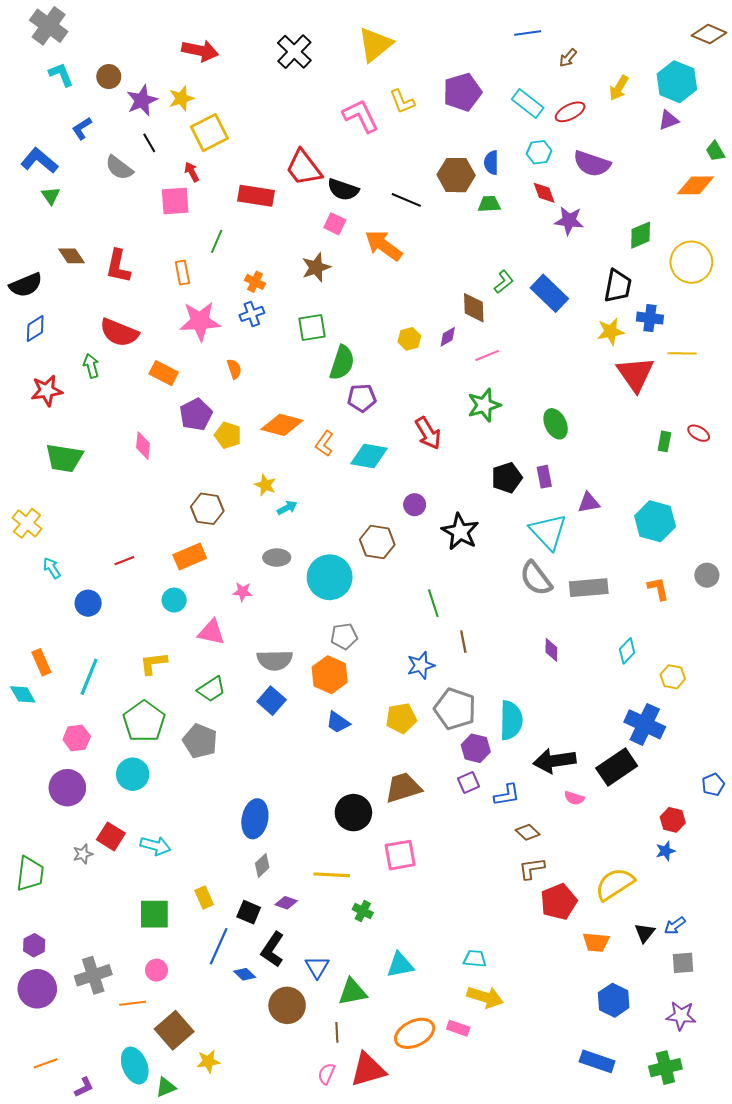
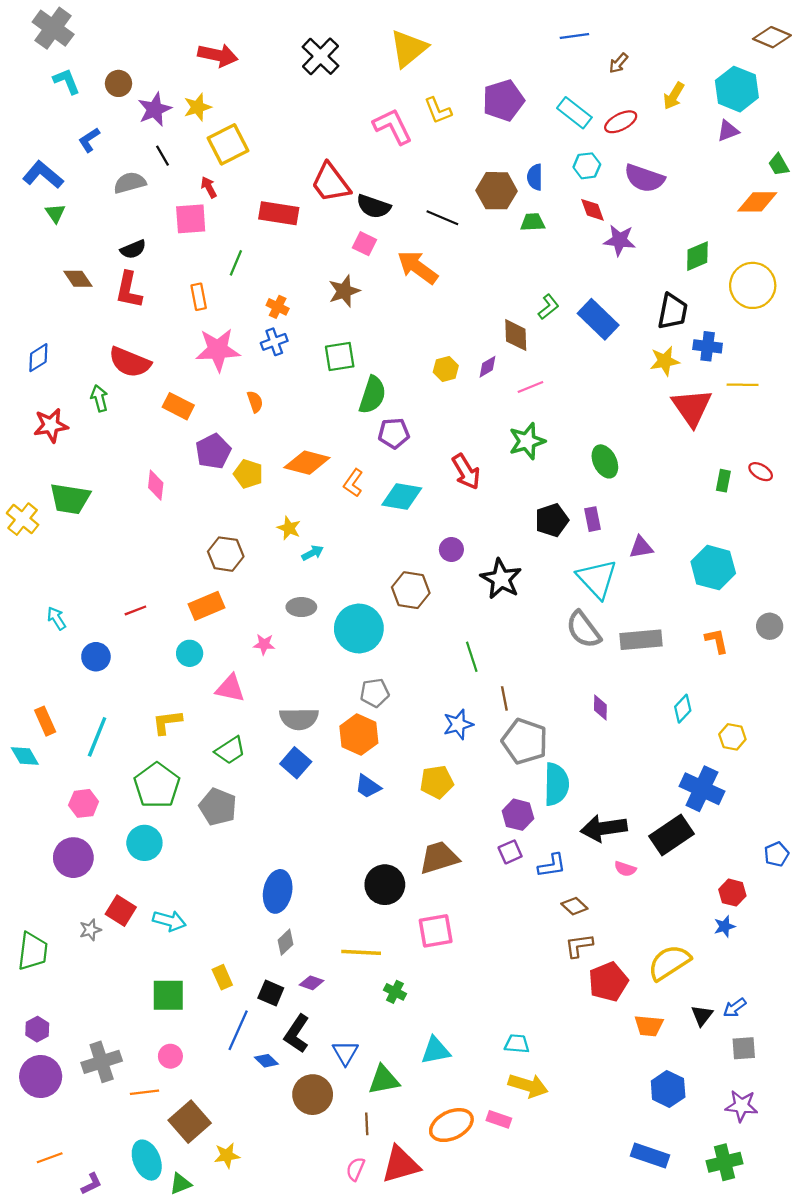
gray semicircle: (119, 168) -> (130, 183), turned 128
black semicircle: (26, 285) -> (133, 249), moved, size x0.7
yellow cross: (27, 523) -> (23, 519), moved
gray pentagon: (455, 709) -> (525, 741), moved

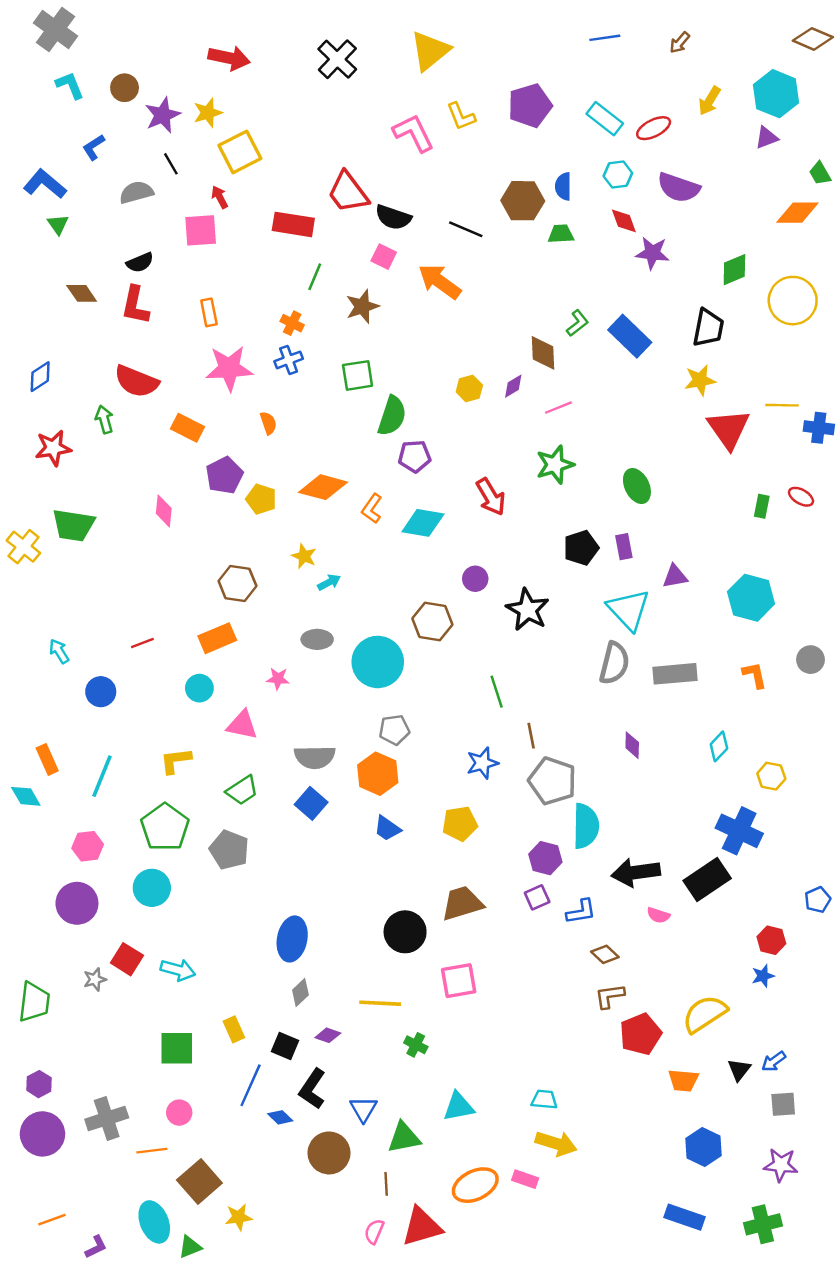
brown arrow: (618, 63) -> (680, 43), moved
green line: (236, 263) -> (315, 277), moved
blue cross: (708, 346) -> (819, 428), moved
gray semicircle: (583, 630) -> (614, 663), turned -129

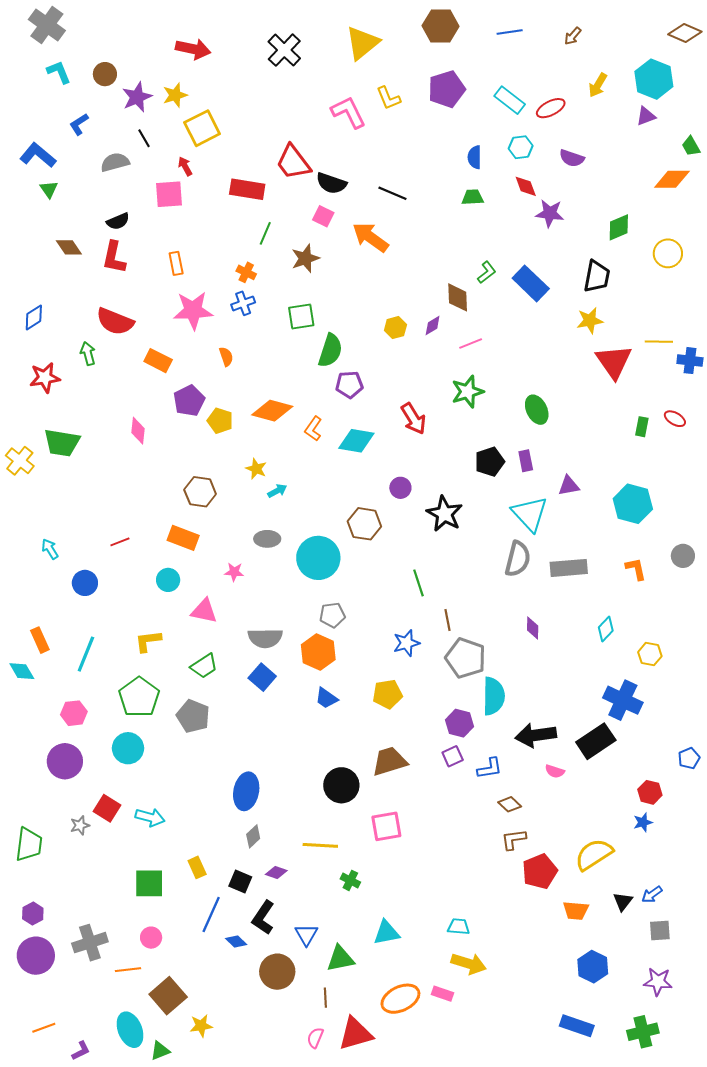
purple semicircle: (679, 188) -> (572, 158), size x0.7
brown hexagon: (523, 201) -> (441, 26), moved
yellow circle: (793, 301) -> (668, 253), size x0.7
orange rectangle: (217, 638) -> (183, 538), turned 44

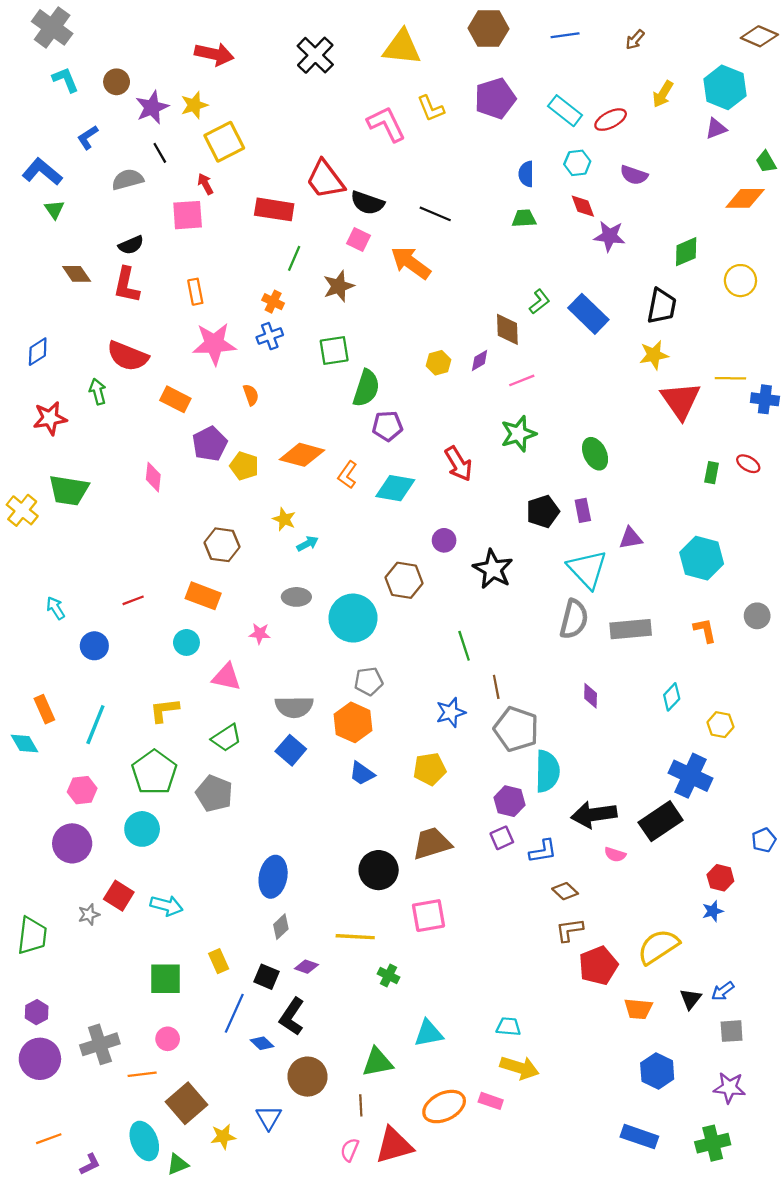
yellow triangle: (362, 43) -> (402, 47), turned 45
blue triangle: (306, 935) -> (269, 1118), moved

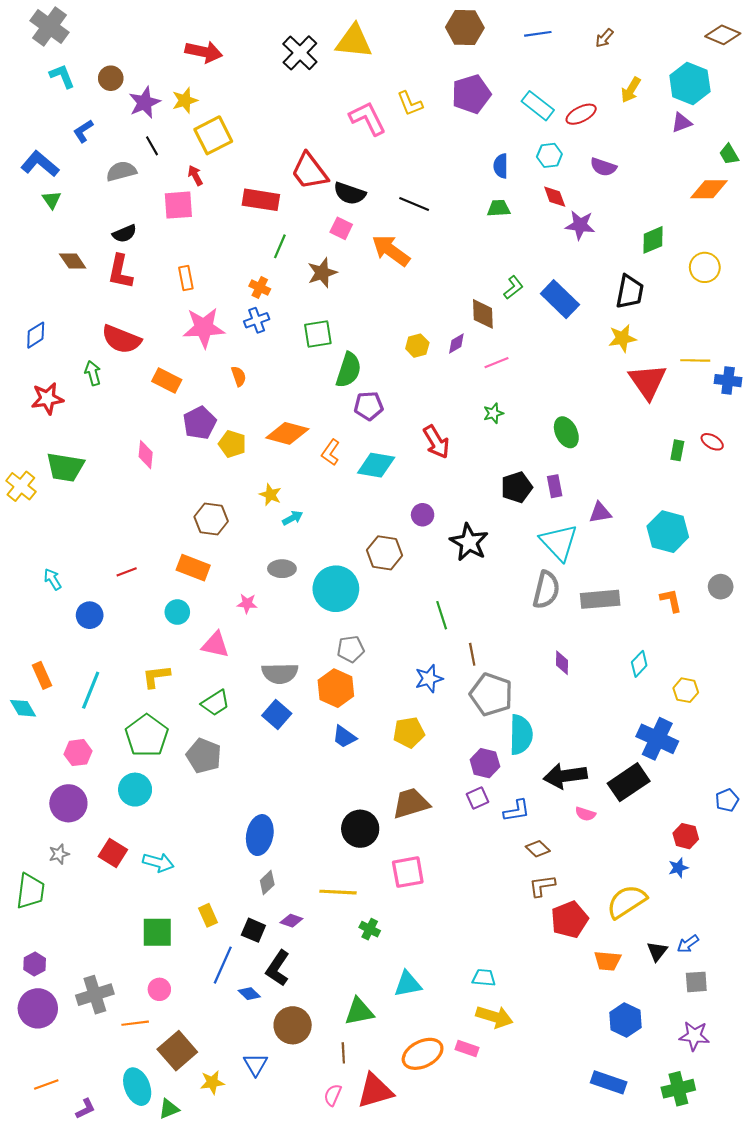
yellow triangle: (402, 47) -> (354, 41), moved
green star: (518, 434) -> (493, 413), size x0.6
gray star: (89, 914) -> (59, 854), moved

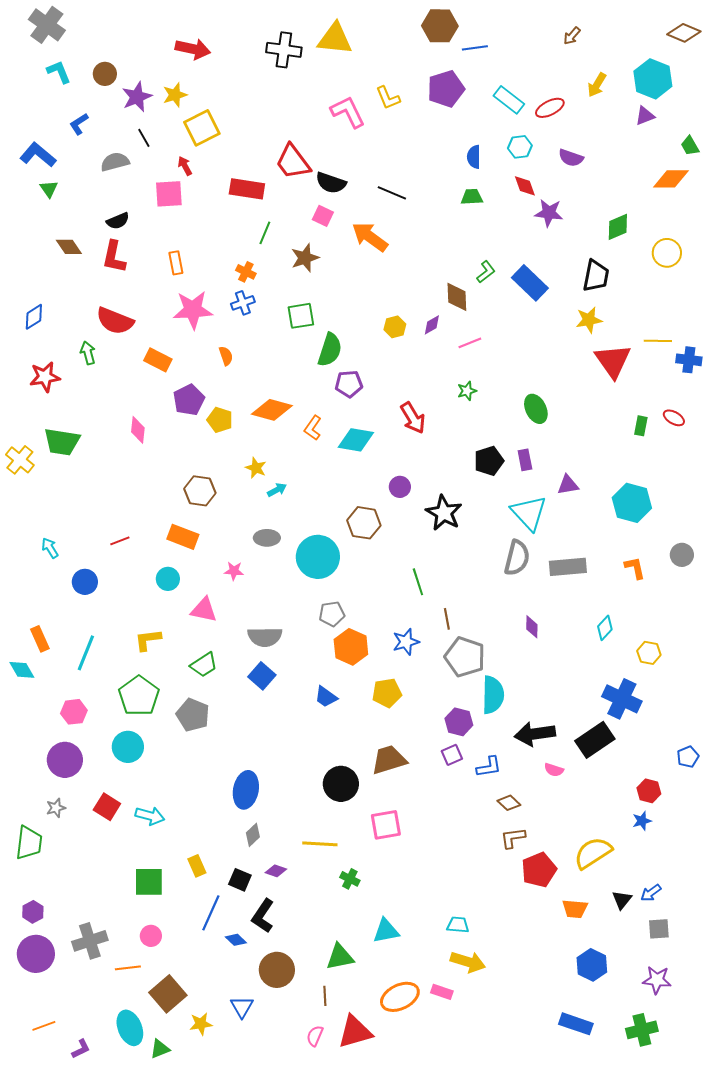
blue line: (538, 34) -> (475, 48), moved
black cross: (300, 53) -> (284, 50), turned -36
orange hexagon: (336, 688) -> (351, 647), moved

